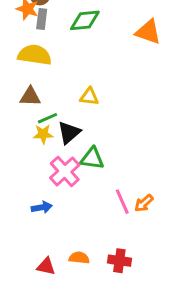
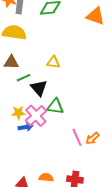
black triangle: (69, 133) -> (39, 88), turned -30
yellow star: (43, 134) -> (18, 113), moved
blue arrow: (42, 207) -> (26, 127), moved

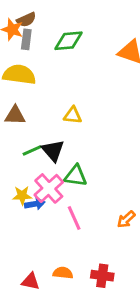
green line: (24, 78) -> (32, 150), moved
yellow star: (18, 113) -> (22, 195), moved
pink line: (77, 137) -> (74, 218), moved

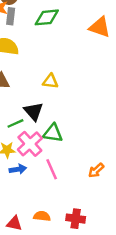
green line: (32, 150) -> (15, 123), moved
blue arrow: (35, 204) -> (18, 169), moved

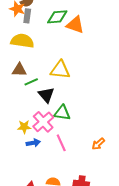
orange triangle: (100, 27) -> (75, 25), moved
yellow triangle: (50, 81) -> (60, 70), size x1.5
green line: (15, 123) -> (31, 82), moved

